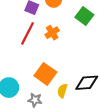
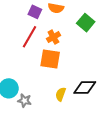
orange square: (45, 74) -> (50, 59), moved, turned -30
gray star: (35, 100) -> (24, 101), moved

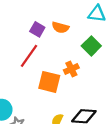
orange cross: (53, 37) -> (71, 69), moved

